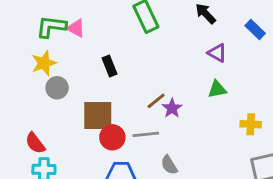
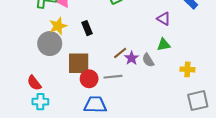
yellow star: (44, 63) -> (58, 26), moved
gray circle: (57, 88) -> (50, 44), size x1.5
gray semicircle: (169, 165) -> (148, 60), moved

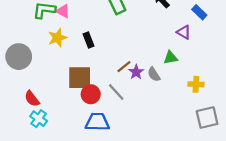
purple triangle: (164, 19) -> (184, 32), moved
gray circle: (50, 44) -> (19, 57), moved
gray line: (113, 77) -> (116, 92), turned 54
cyan cross: (40, 102) -> (39, 119), turned 35

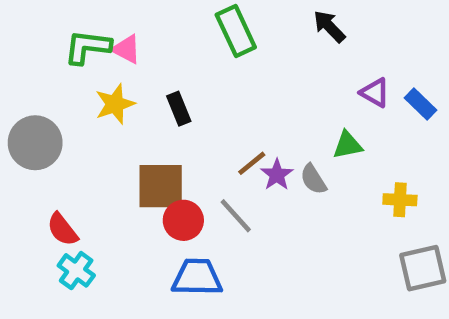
blue rectangle: (199, 12) -> (420, 104), moved

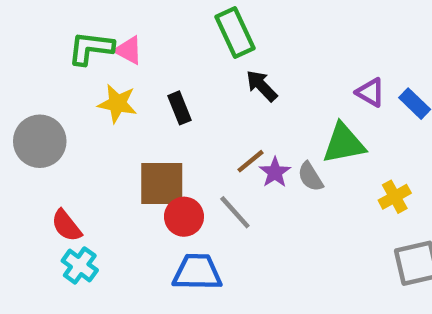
black arrow: (329, 26) -> (262, 86), moved
yellow star: (115, 104) -> (117, 104), turned 30
green triangle: (348, 145) -> (344, 143), size x1.5
yellow cross: (400, 200) -> (395, 197), turned -32

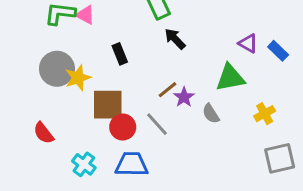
yellow star: (117, 104) -> (78, 78), moved, turned -30
gray circle: (40, 141) -> (57, 69), moved
gray semicircle: (310, 177) -> (211, 114), moved
cyan cross: (80, 265) -> (84, 164), moved

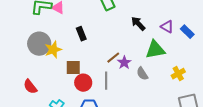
black arrow: (175, 39) -> (138, 24), moved
brown square: (108, 105) -> (73, 68), size x0.7
gray line: (157, 124) -> (106, 81), turned 42

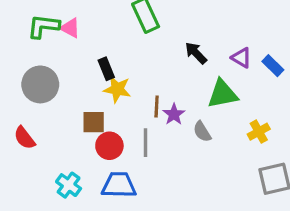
yellow star: (53, 50) -> (117, 89), moved, turned 30
brown line: (113, 58) -> (157, 106), turned -48
red semicircle: (30, 87) -> (25, 138), moved

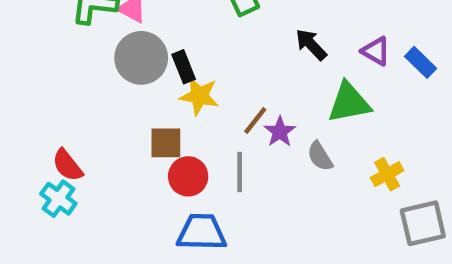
gray circle: (40, 84) -> (141, 58), moved
brown line: (157, 106) -> (255, 120), turned 35
yellow cross: (259, 132) -> (387, 174), moved
cyan cross: (69, 185) -> (58, 199), moved

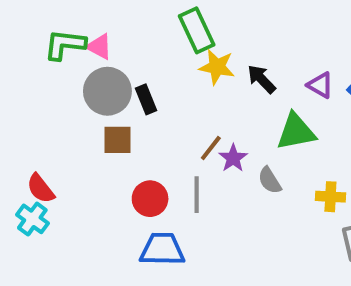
yellow star: (199, 96) -> (217, 67), moved
brown square: (166, 143) -> (118, 140), moved
yellow cross: (387, 174) -> (330, 197), turned 32

